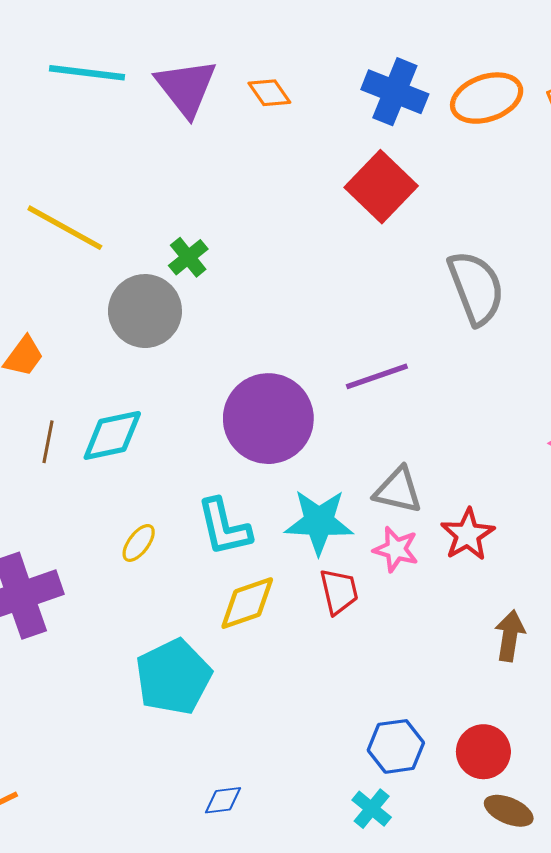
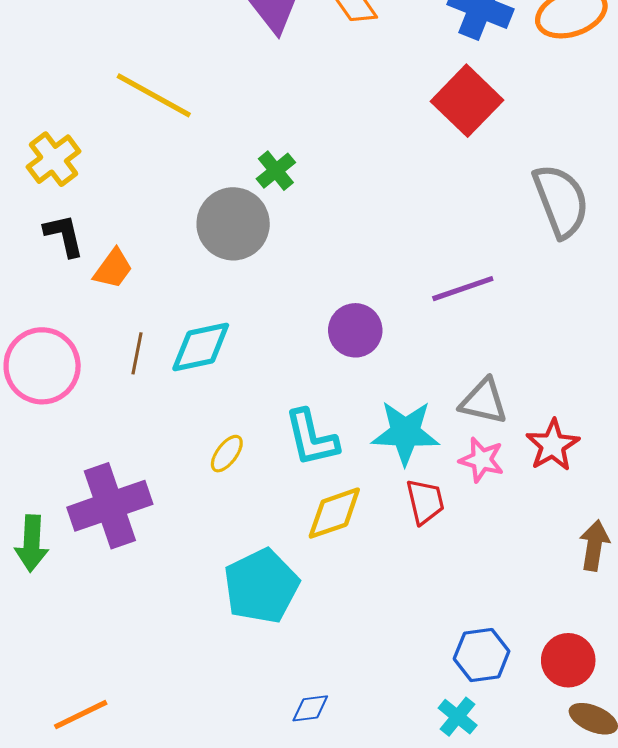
yellow line: (65, 228) -> (154, 95), moved
purple circle: (268, 419) -> (355, 330), size x0.6

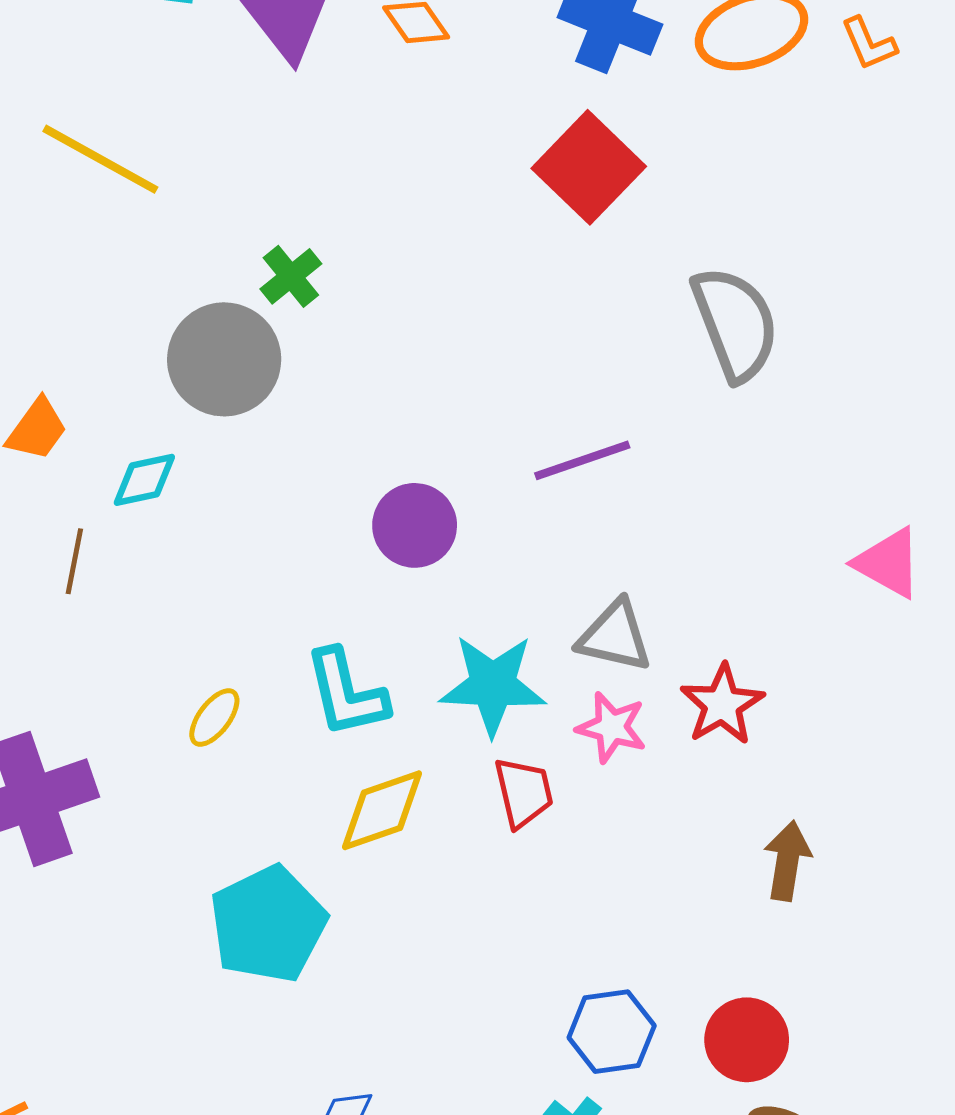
cyan diamond: (201, 347) -> (144, 480), moved, size x0.7

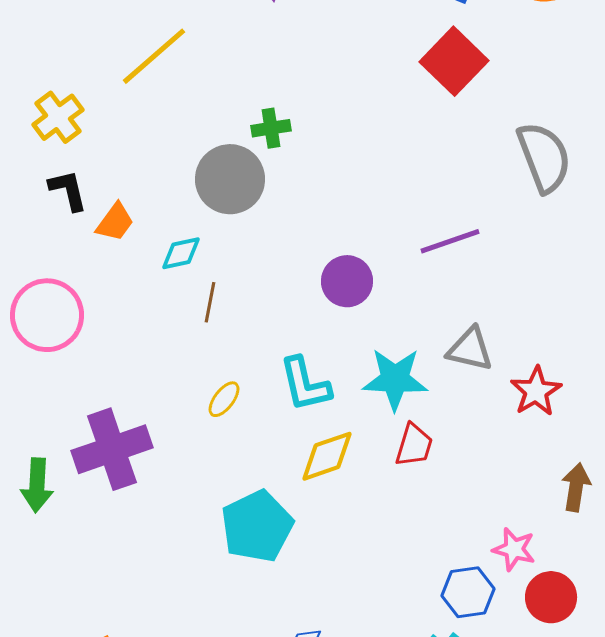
yellow line: (100, 159) -> (154, 56), turned -70
green cross: (291, 276) -> (271, 128), turned 30
brown line: (74, 561) -> (210, 302), moved
pink star: (612, 727) -> (514, 549), moved
red trapezoid: (524, 792) -> (414, 445), turned 30

